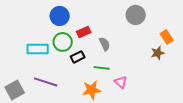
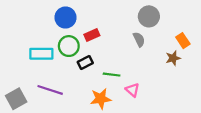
gray semicircle: (105, 44) -> (139, 39), moved

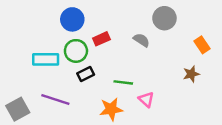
gray semicircle: (139, 39) -> (141, 40), moved, turned -32
brown star: (173, 58) -> (191, 74), moved
black rectangle: (85, 63) -> (86, 74), moved

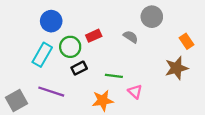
blue circle: (72, 19) -> (51, 21), moved
cyan rectangle: (46, 59) -> (42, 55), turned -60
brown star: (191, 74) -> (176, 68), size x1.5

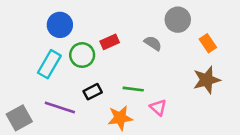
orange rectangle: (186, 41) -> (208, 43), moved
black rectangle: (79, 68) -> (93, 92), moved

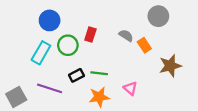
gray circle: (178, 20) -> (158, 16), moved
red rectangle: (110, 42) -> (90, 34), turned -48
orange rectangle: (208, 43) -> (144, 45), moved
green line: (133, 89) -> (99, 73), moved

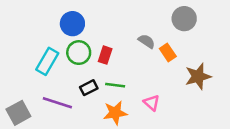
blue circle: (50, 20) -> (72, 24), moved
red rectangle: (90, 34) -> (105, 55), moved

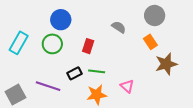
gray semicircle: (147, 41) -> (119, 27), moved
green circle: (79, 53) -> (52, 44), moved
orange rectangle: (168, 53) -> (150, 42), moved
cyan rectangle: (47, 61) -> (19, 43), moved

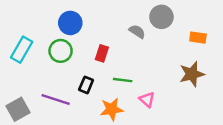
gray circle: (155, 15) -> (161, 17), moved
orange rectangle: (150, 42) -> (198, 38), moved, turned -48
green line: (97, 71) -> (123, 80), moved
black rectangle: (74, 73) -> (86, 85), turned -40

